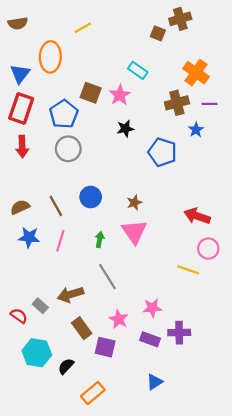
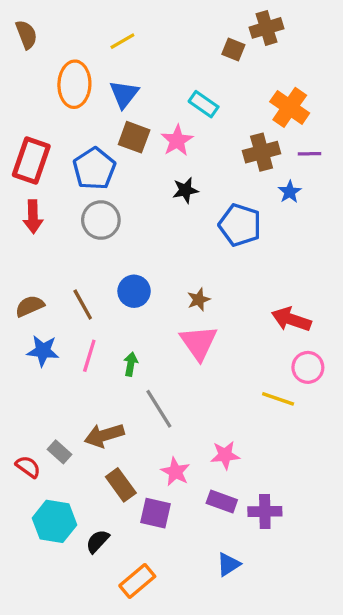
brown semicircle: (18, 23) -> (26, 35), turned -102
blue triangle: (20, 74) -> (124, 94), moved
green arrow: (100, 240) -> (131, 364), moved
purple cross: (179, 333) -> (265, 511), moved

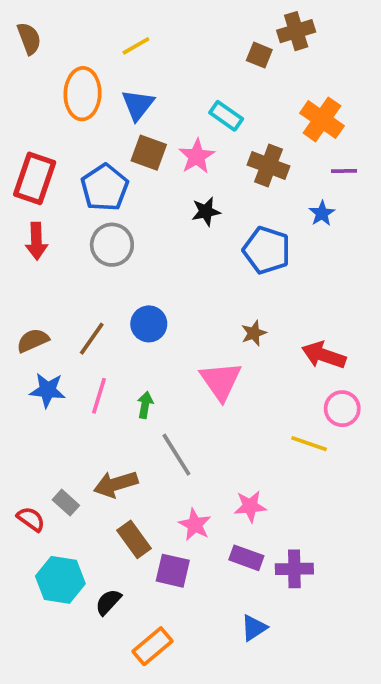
brown cross: (262, 152) -> (269, 166), moved, turned 36
brown star: (199, 300) -> (254, 333), moved
brown line: (83, 304) -> (92, 339), turned 64

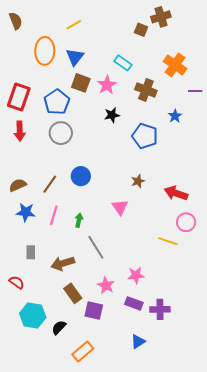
purple line: (344, 171) -> (195, 91), moved
pink triangle: (221, 381) -> (120, 207), size x0.7
gray rectangle: (66, 503) -> (31, 252), moved, turned 48

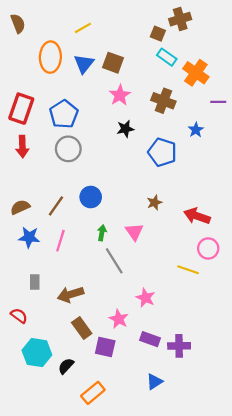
cyan rectangle: (123, 63) -> (167, 57), moved
brown square: (81, 83) -> (113, 63), moved
green arrow: (79, 220) -> (102, 233), moved
gray line: (96, 247) -> (114, 261), moved
pink star: (136, 275) -> (146, 298), moved, turned 30

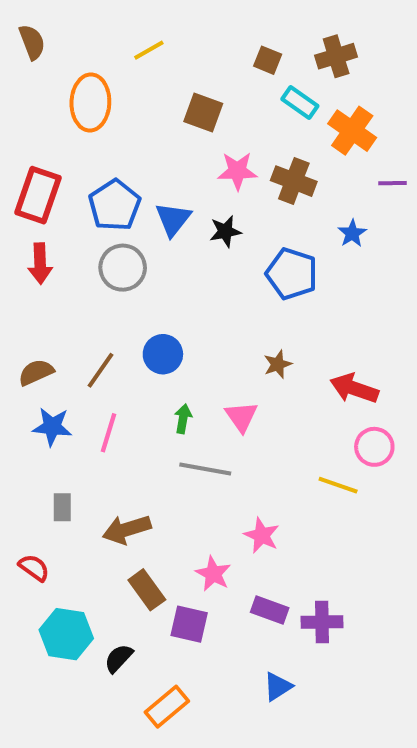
brown cross: (180, 19) -> (336, 56), moved
brown square: (158, 34) -> (268, 60), moved
blue triangle: (84, 64) -> (173, 219), moved
pink star: (120, 95) -> (237, 171), moved, turned 30
gray line: (114, 261) -> (205, 469), turned -48

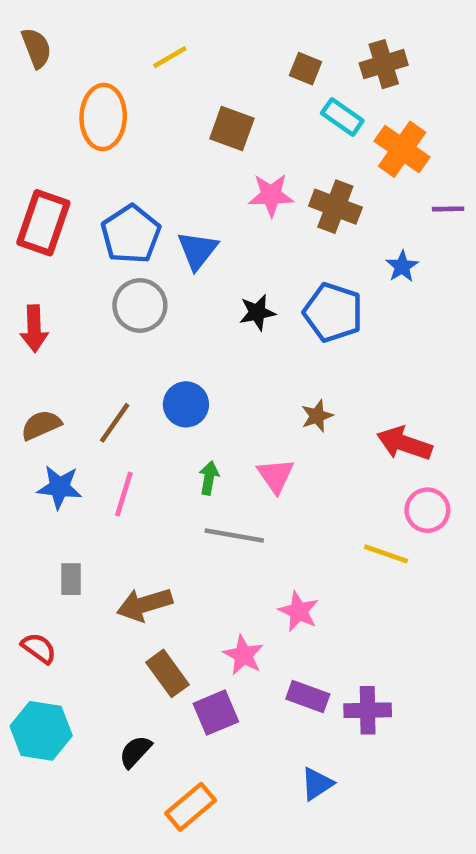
black star: (225, 231) -> (257, 312), moved
red arrow: (40, 264) -> (34, 329), moved
purple square: (189, 624) -> (216, 713), turned -36
cyan hexagon: (66, 634) -> (41, 731), moved

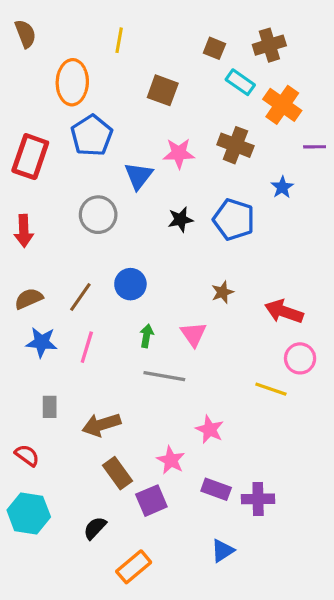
yellow line: (170, 57) -> (119, 40), turned -50
pink star: (271, 195) -> (179, 153), moved
blue pentagon: (131, 234) -> (92, 136), moved

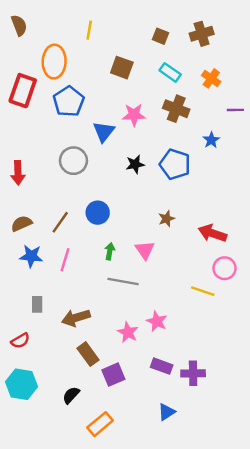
cyan rectangle: (240, 82) -> (170, 72), moved
orange cross: (282, 105) -> (211, 78), size x0.7
red rectangle: (30, 157) -> (23, 91), moved
red semicircle: (27, 455) -> (20, 341), turned 114
pink star: (171, 460) -> (128, 332), moved

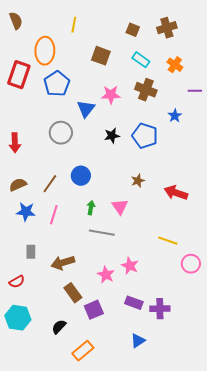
pink circle: (225, 268) -> (191, 264), moved

